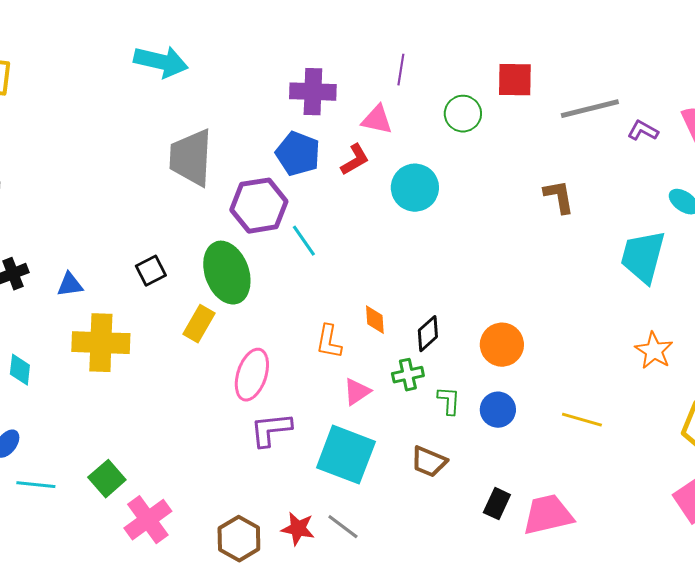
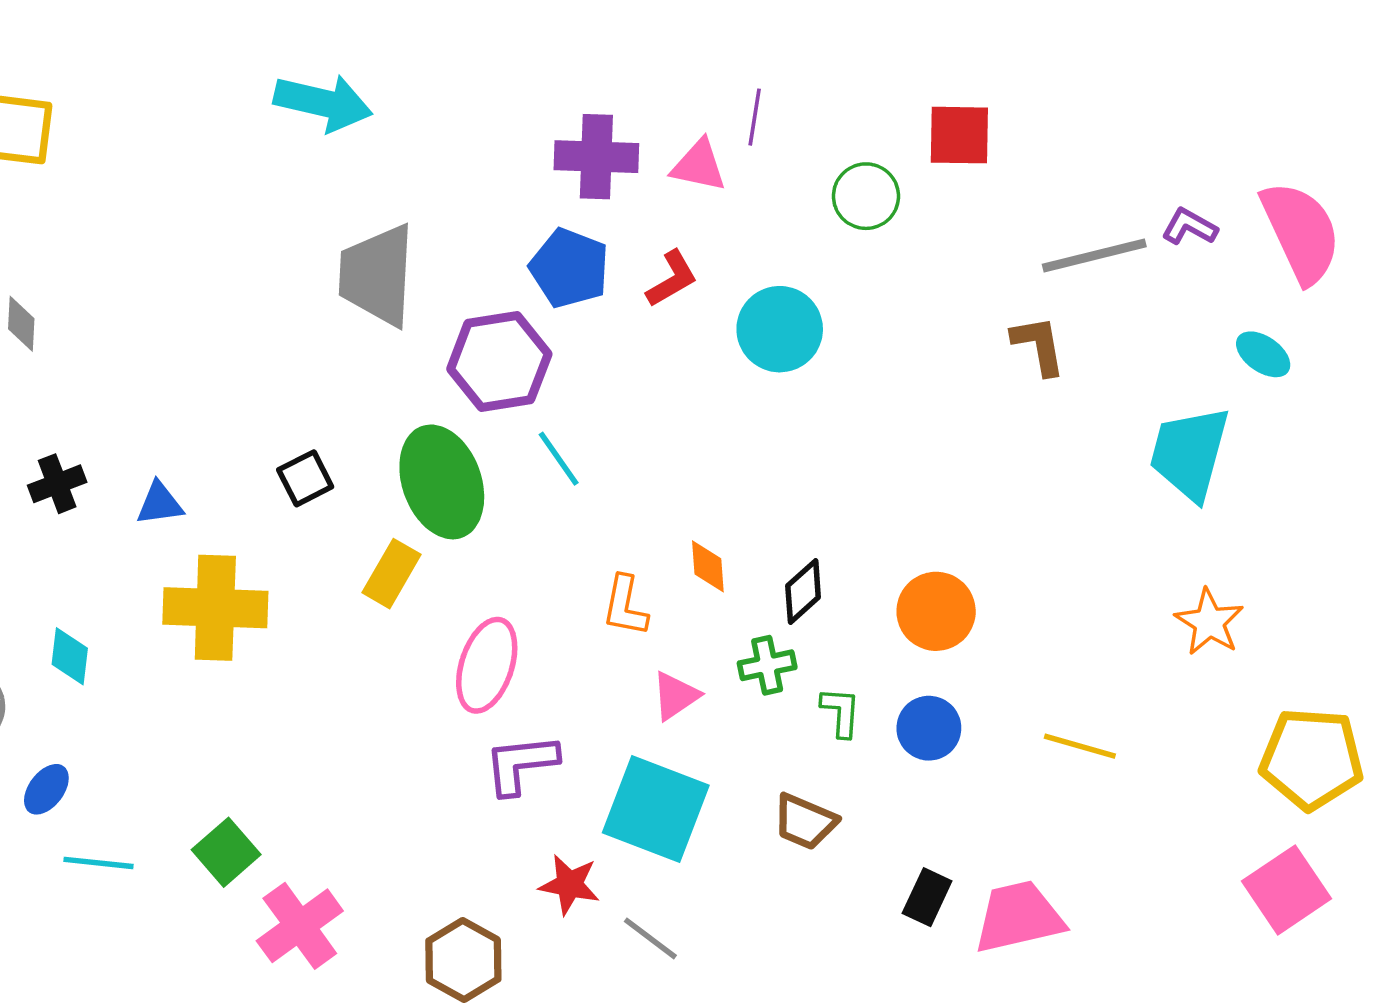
gray line: (590, 109) -> (1094, 255), moved
pink triangle: (377, 120) -> (699, 166), moved
cyan line: (304, 241) -> (559, 459), moved
red star: (298, 529) -> (569, 885), moved

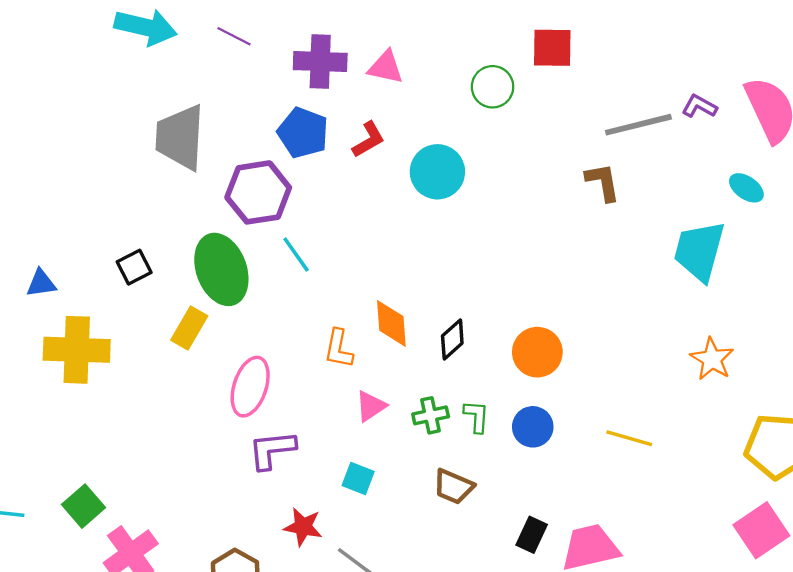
purple line: (755, 117) -> (234, 36), moved, turned -72
orange diamond: (708, 566) -> (391, 323), size x1.4
green cross: (767, 665) -> (431, 415), moved
cyan square: (656, 809) -> (358, 479), size x0.5

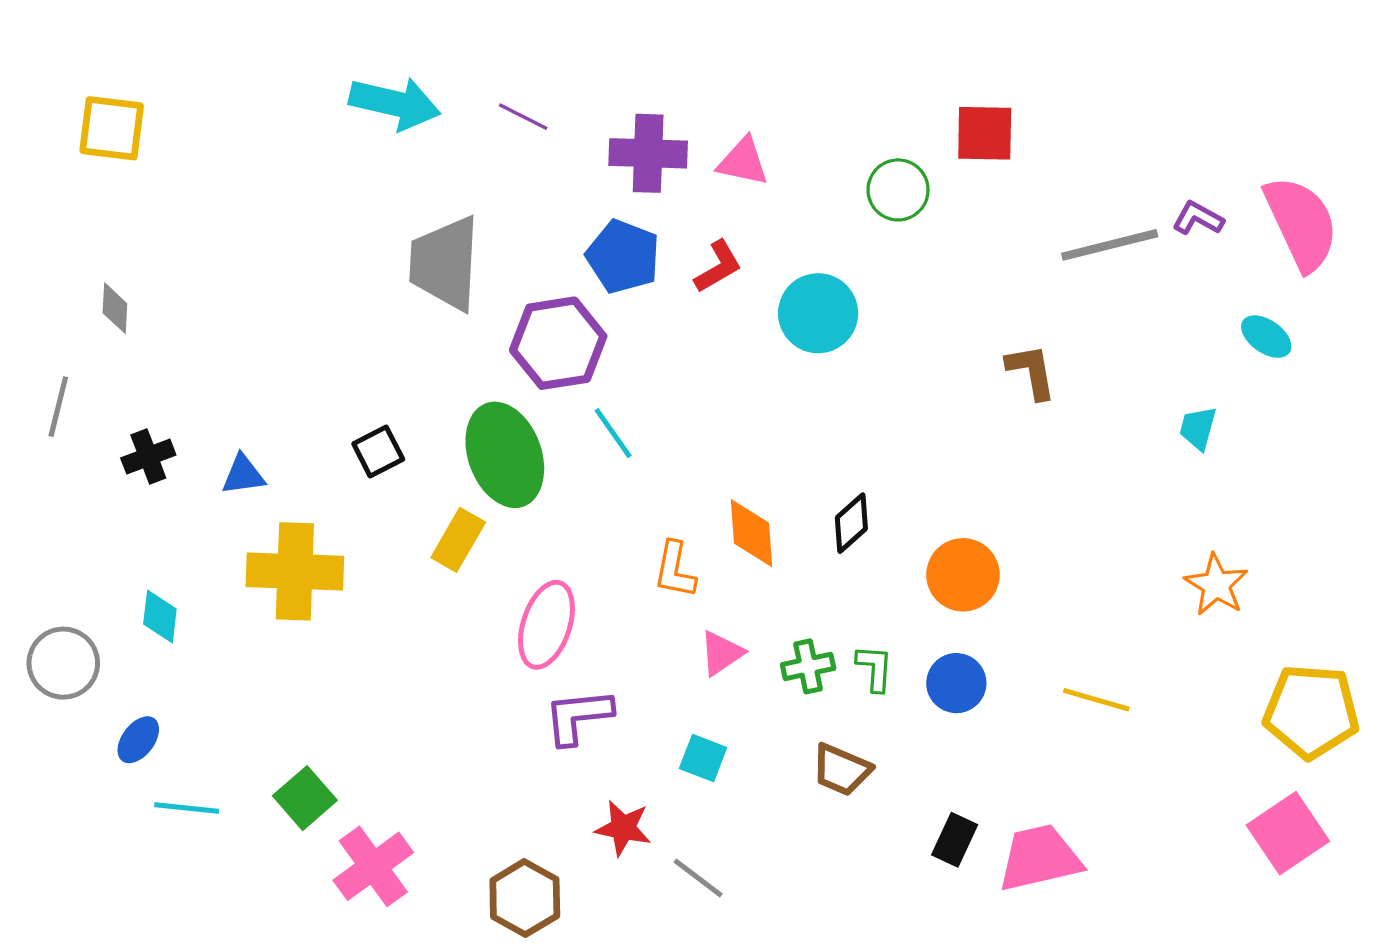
brown L-shape: (603, 182) -> (1031, 372), moved
cyan trapezoid: (699, 251) -> (1198, 428), size x0.5
black diamond: (452, 340) -> (851, 523), moved

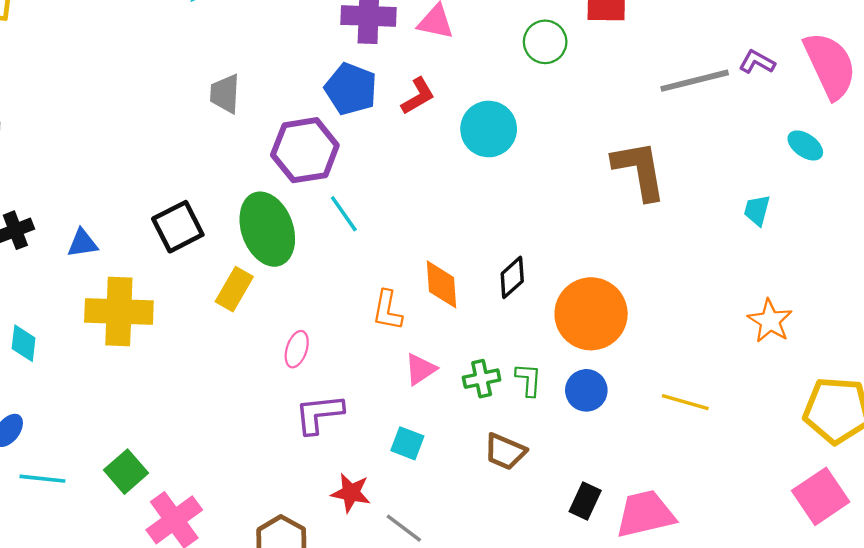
gray trapezoid: (445, 263) -> (225, 94), size x0.6
brown L-shape: (1031, 372) -> (639, 170), size x1.5
black square: (378, 452) -> (178, 227), size x1.4
orange circle: (963, 575) -> (591, 314), size x1.4
pink ellipse: (546, 625) -> (297, 349), size x0.6

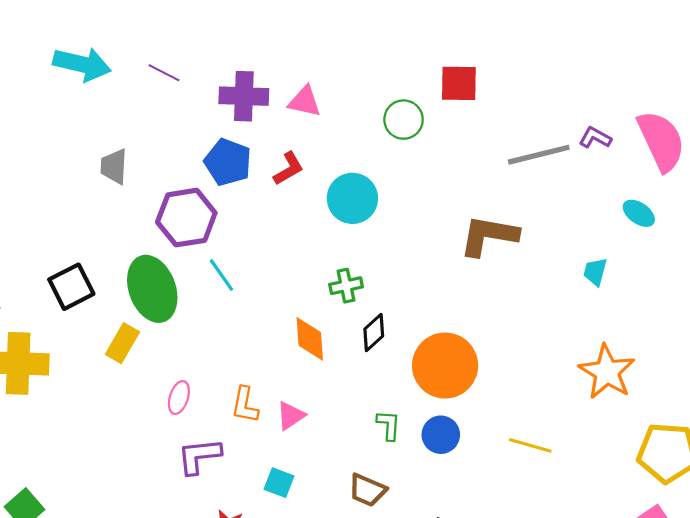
brown L-shape: (639, 170) -> (489, 236), turned -70
orange L-shape: (387, 310) -> (245, 405), moved
orange star: (770, 321) -> (607, 372), size x1.4
green cross: (482, 379) -> (346, 286), moved

